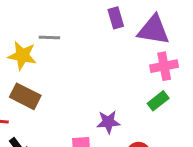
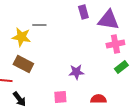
green rectangle: (158, 101) -> (121, 67), moved
purple star: (108, 122) -> (76, 72), moved

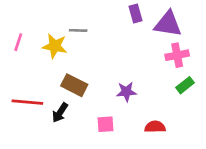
brown rectangle: (23, 64) -> (74, 85), moved
black arrow: (19, 99) -> (60, 113), moved, turned 70

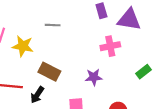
yellow star: (55, 46) -> (23, 46), moved
pink cross: (177, 55) -> (110, 46), moved

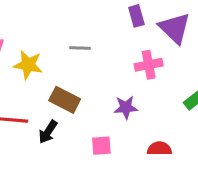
purple triangle: (129, 20) -> (175, 28), turned 35
gray line: (53, 25) -> (80, 48), moved

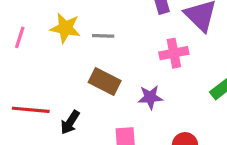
yellow star: (28, 65) -> (65, 28), moved
brown rectangle: (65, 100) -> (105, 81), moved

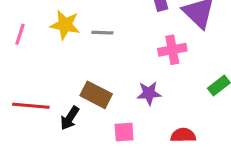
brown rectangle: (105, 81) -> (96, 95), moved

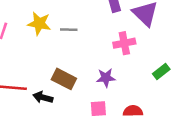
black arrow: (70, 118) -> (43, 97), turned 72
pink square: (124, 132) -> (98, 109), moved

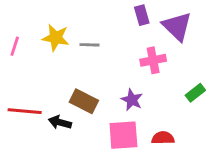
purple star: (106, 78) -> (132, 100), turned 30
pink square: (98, 109) -> (123, 135), size x1.6

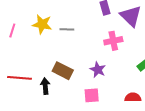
black arrow: (60, 122) -> (45, 86), turned 70
pink square: (123, 135) -> (92, 95), size x0.7
red semicircle: (163, 138) -> (133, 97), moved

